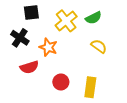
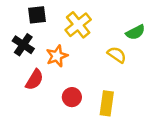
green semicircle: (93, 18) -> (135, 32), moved
orange star: (48, 47) -> (57, 56), turned 30
red semicircle: (29, 67) -> (35, 80), turned -42

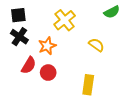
black square: (37, 15) -> (18, 15), moved
green semicircle: (135, 32) -> (112, 12), moved
red circle: (72, 97) -> (48, 73), moved

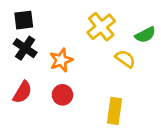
green semicircle: (112, 12) -> (145, 35), moved
yellow cross: (65, 20) -> (101, 27), moved
red semicircle: (29, 65) -> (22, 92), moved

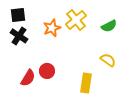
yellow semicircle: (125, 59) -> (108, 60), moved
orange star: (61, 60) -> (52, 28), moved
red semicircle: (22, 92) -> (28, 78), moved

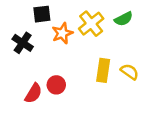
black square: (18, 15) -> (42, 14), moved
green semicircle: (109, 26) -> (124, 19), moved
yellow rectangle: (86, 83) -> (103, 70), moved

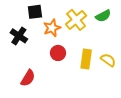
red circle: (56, 85) -> (58, 53), moved

